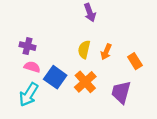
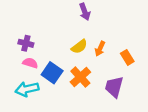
yellow semicircle: (84, 49) -> (79, 47), turned -140
cyan arrow: (29, 95) -> (27, 89), turned 45

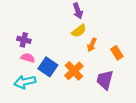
yellow semicircle: (79, 47) -> (79, 31), moved

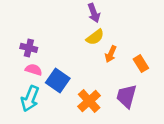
orange cross: (74, 71) -> (89, 101), moved
cyan arrow: (25, 82) -> (30, 99), turned -55

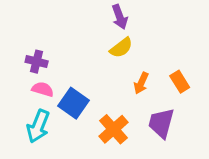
orange arrow: (111, 54) -> (141, 83), moved

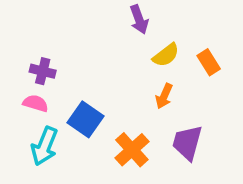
yellow semicircle: (121, 48) -> (166, 55), moved
orange rectangle: (180, 82) -> (209, 62), moved
pink semicircle: (43, 89) -> (36, 103), moved

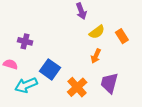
pink semicircle: (36, 103) -> (10, 64), moved
cyan arrow: (44, 146) -> (26, 85), turned 45

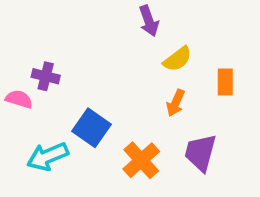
orange rectangle: (122, 36) -> (225, 82), moved, turned 32
pink semicircle: (10, 64) -> (19, 99), moved

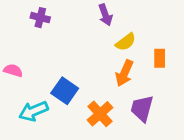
purple cross: (46, 76) -> (40, 18), moved
orange arrow: (176, 103) -> (124, 73), size x1.4

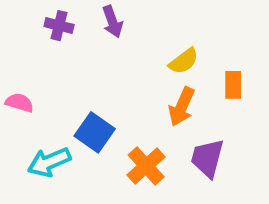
purple arrow: (105, 15) -> (112, 22), moved

